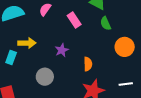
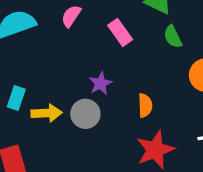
yellow arrow: (27, 43) -> (47, 113), moved
gray circle: (45, 77) -> (85, 114), moved

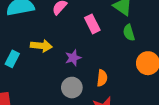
yellow arrow: (47, 113) -> (41, 46), moved
gray circle: (85, 114) -> (72, 88), moved

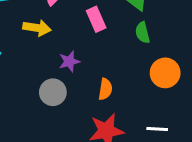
yellow arrow: (41, 46) -> (37, 28), moved
gray circle: (72, 88) -> (53, 92), moved

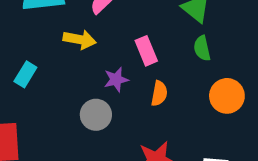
pink rectangle: (96, 19) -> (146, 51), moved
orange semicircle: (105, 89) -> (159, 93), moved

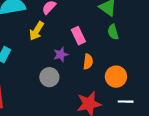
yellow arrow: (80, 39) -> (37, 31), turned 114
orange circle: (227, 96) -> (116, 77), moved

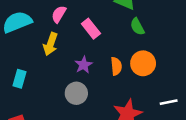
pink rectangle: (78, 36) -> (91, 29), moved
orange circle: (116, 77) -> (143, 63), moved

